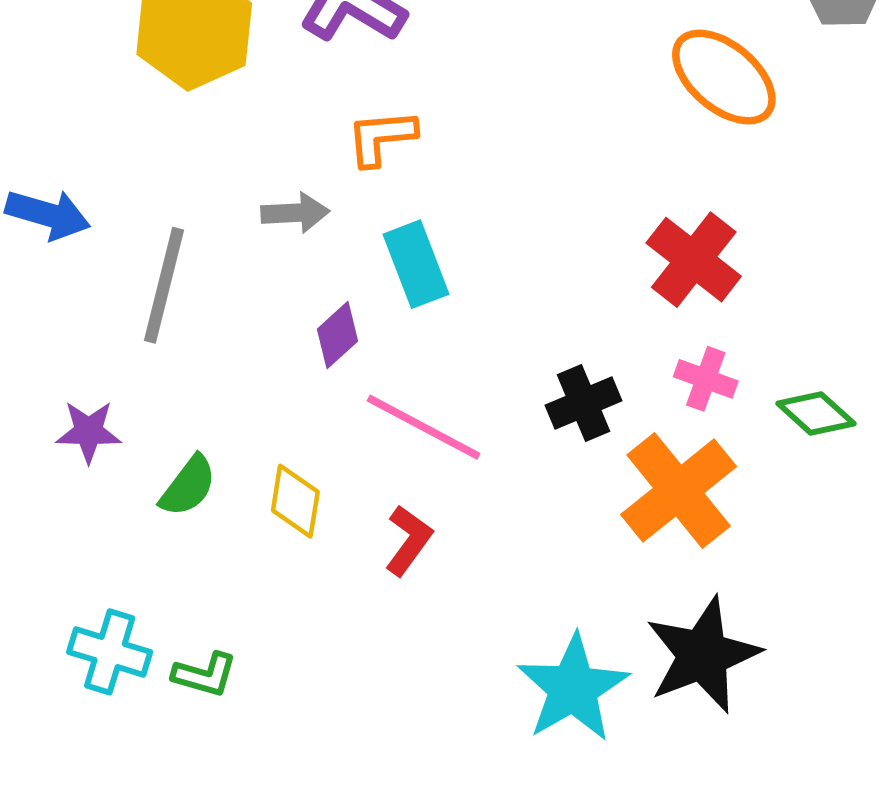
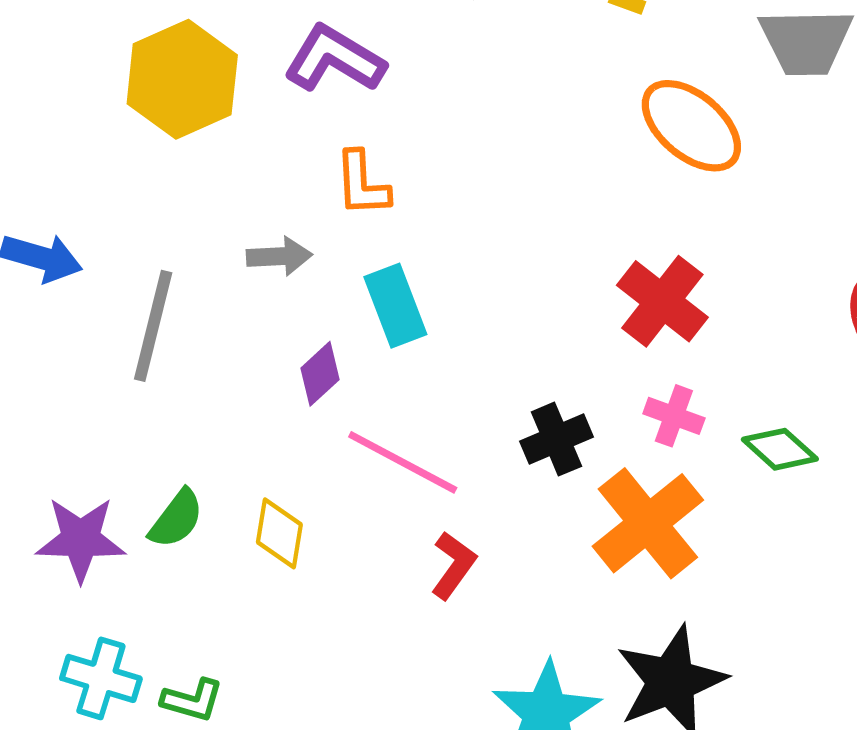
orange L-shape: (381, 137) -> (362, 184), turned -88
purple star: (89, 432) -> (81, 539), moved, size x1.4
red L-shape: (408, 540) -> (453, 565), moved

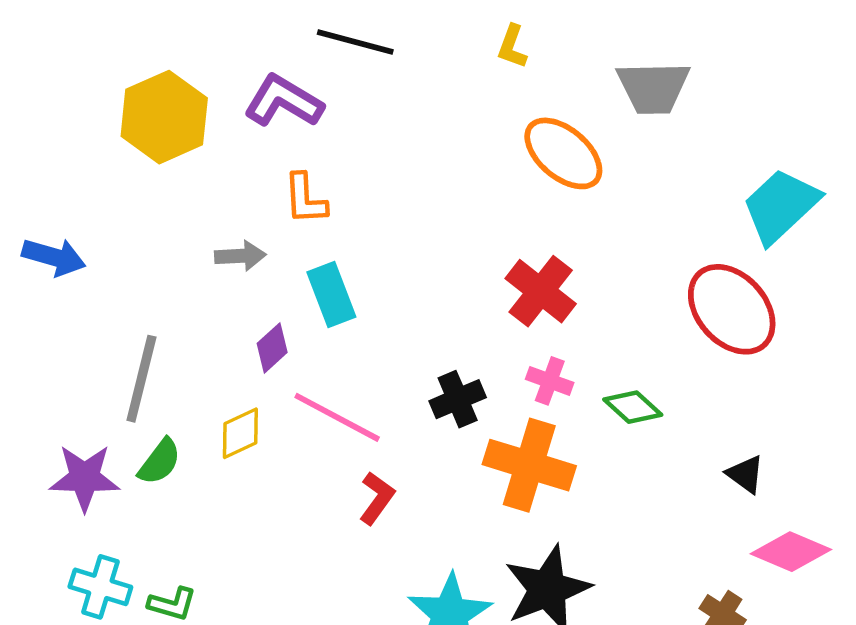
gray line: (153, 326) -> (141, 379), moved
orange cross: (648, 523) -> (529, 465), turned -34
yellow diamond: (279, 533) -> (240, 433), moved, turned 56

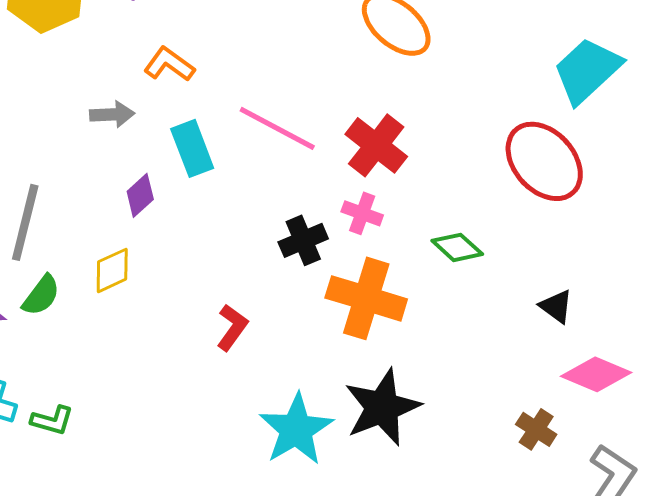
orange L-shape: (305, 199) -> (169, 64), turned 129
pink cross: (550, 381) -> (362, 213), moved
pink line: (337, 417) -> (277, 128), moved

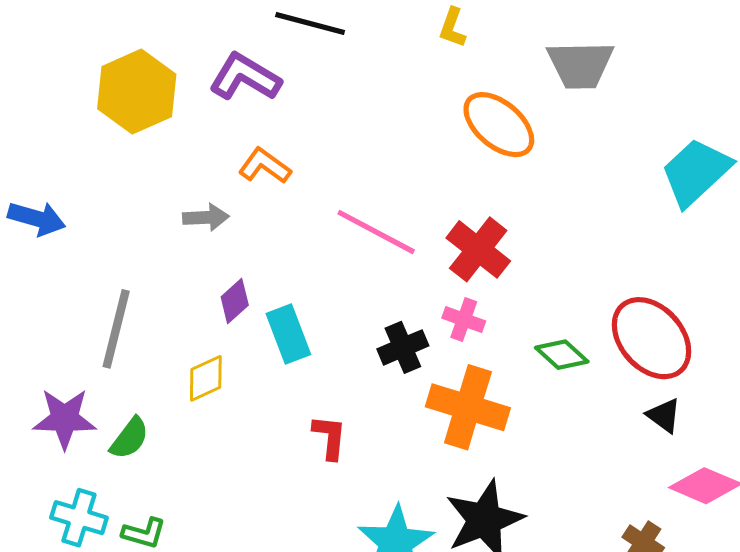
cyan rectangle: (192, 148) -> (288, 334), moved
red ellipse: (544, 161) -> (652, 338), moved
green semicircle: (41, 295) -> (130, 438), moved
red L-shape: (232, 327) -> (330, 437), turned -30

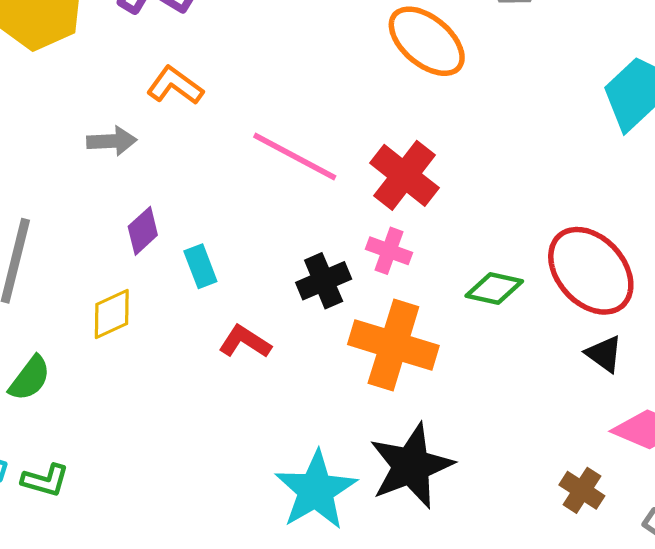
cyan rectangle: (288, 334) -> (200, 266), size x0.7
green diamond: (562, 355) -> (494, 289), turned -30
red L-shape: (330, 437) -> (245, 342), moved, turned -63

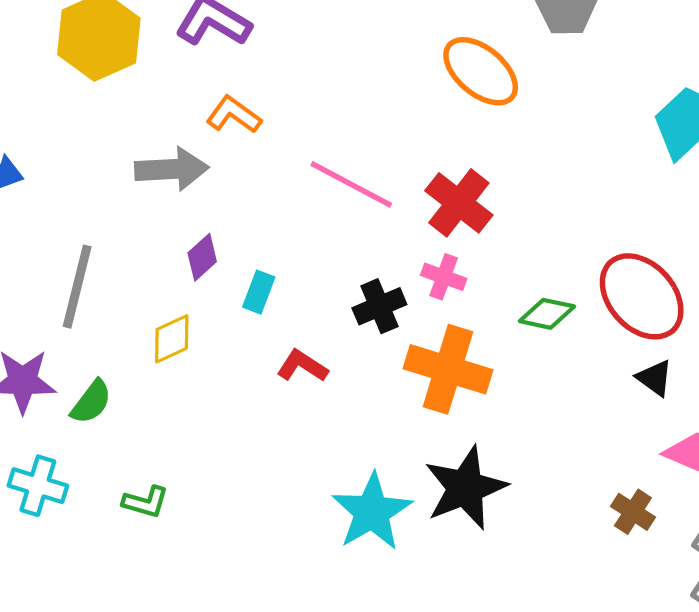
gray arrow: (112, 141) -> (172, 169), size x1.5
cyan rectangle: (200, 266) -> (259, 292), turned 42
green L-shape: (45, 480) -> (146, 502), moved

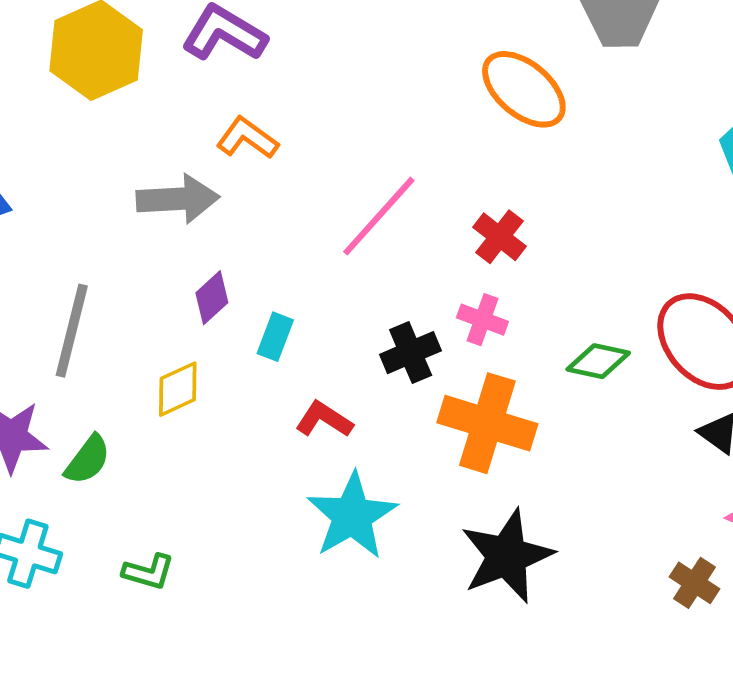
pink line: (351, 184) -> (379, 216), turned -76
red cross: (459, 203) -> (500, 237), size x0.7
cyan star: (372, 512) -> (352, 516), moved

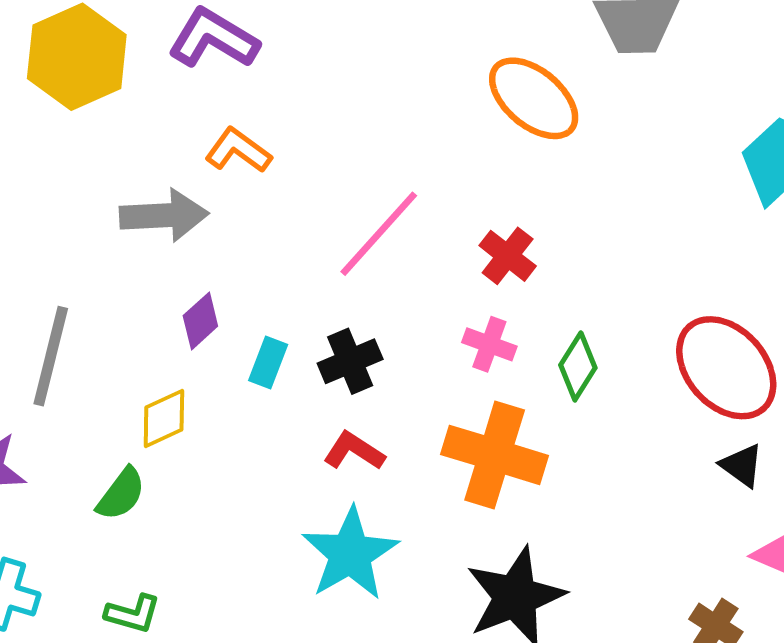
black cross: (411, 353) -> (350, 361), moved
green diamond: (598, 361) -> (578, 366), moved, turned -70
red L-shape: (324, 420) -> (354, 451), moved
green semicircle: (88, 460) -> (121, 494), moved

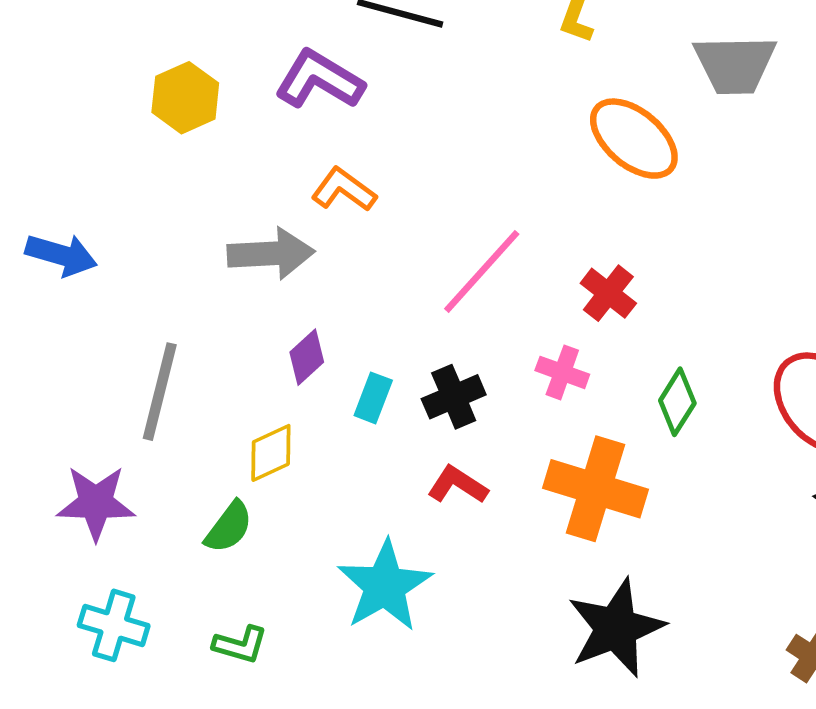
yellow hexagon: (77, 57) -> (185, 98), size x0.7
pink cross: (489, 344) -> (562, 372), moved
cyan star: (350, 554) -> (385, 586), moved

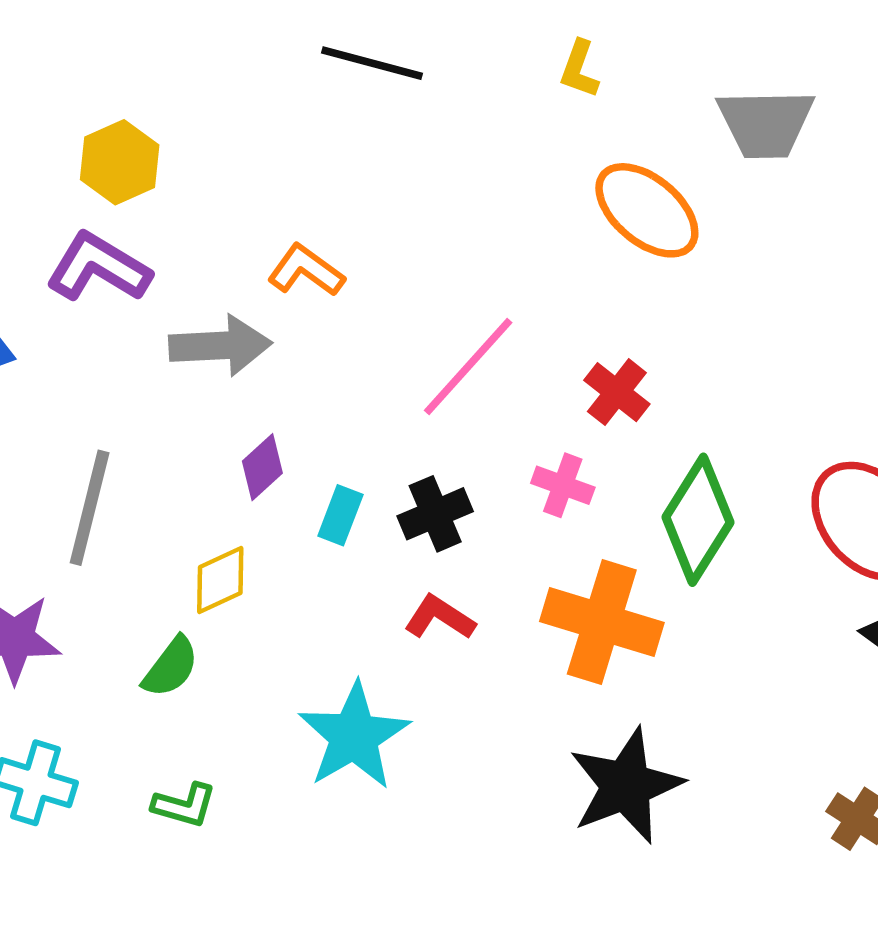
purple L-shape: (319, 80) -> (99, 267), moved
green diamond: (677, 402) -> (698, 520), size x1.6

